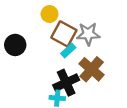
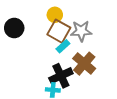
yellow circle: (50, 14) -> (55, 15), moved
black circle: (15, 45) -> (14, 28), moved

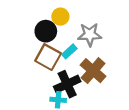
black circle: (14, 28) -> (46, 31), moved
brown square: (59, 31) -> (48, 57), moved

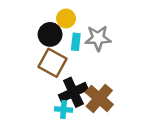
cyan rectangle: (69, 51) -> (76, 42), moved, turned -42
brown cross: (93, 71) -> (99, 98), moved

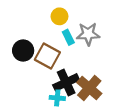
black circle: (50, 34) -> (23, 51), moved
cyan rectangle: (76, 42) -> (68, 37), turned -32

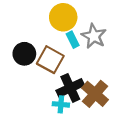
yellow circle: (59, 16) -> (63, 17), size x1.5
gray star: (88, 34) -> (94, 36), turned 30

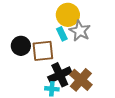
yellow circle: (63, 17) -> (68, 15), moved
brown square: (50, 60) -> (43, 51), turned -35

